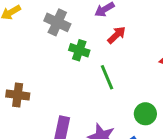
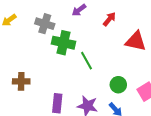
red arrow: (117, 35) -> (109, 19), moved
green cross: (79, 50) -> (64, 43), size x1.5

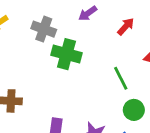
green line: (87, 61) -> (121, 78), moved

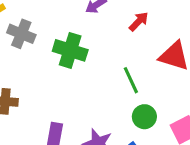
gray cross: (44, 29) -> (21, 34), moved

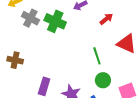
green cross: (70, 50) -> (55, 21), moved

